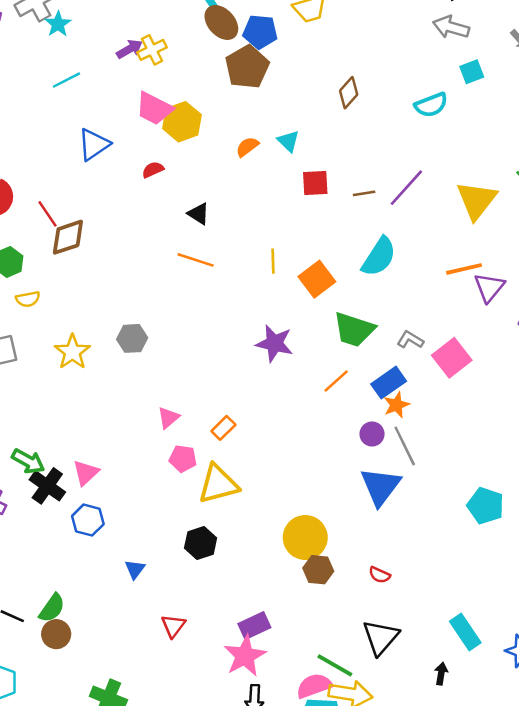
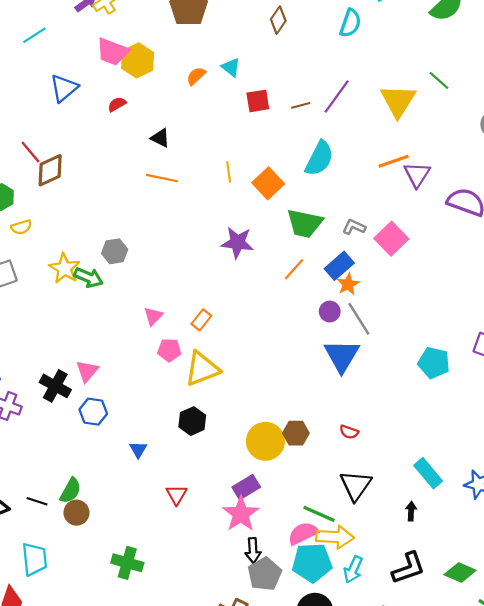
cyan semicircle: (431, 105) -> (350, 23), turned -44
green arrow: (28, 461) -> (89, 277), moved
yellow circle: (305, 537) -> (265, 441), moved

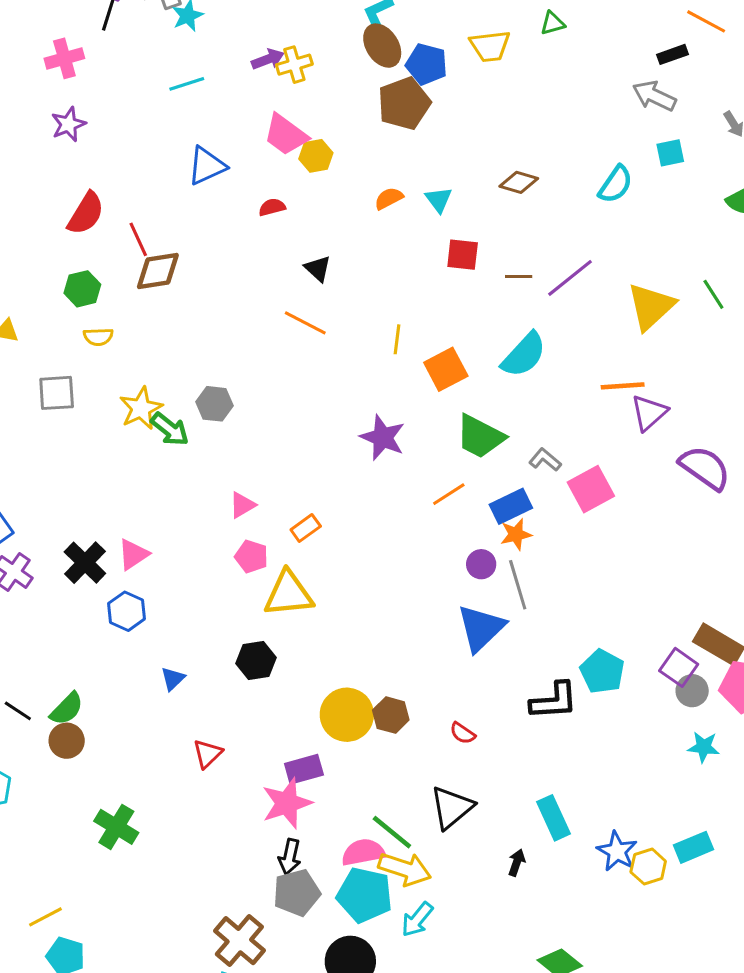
brown diamond: (278, 20) -> (519, 182), moved, turned 56
yellow hexagon: (138, 60) -> (316, 156), size x0.7
black L-shape: (408, 568) -> (554, 701), moved

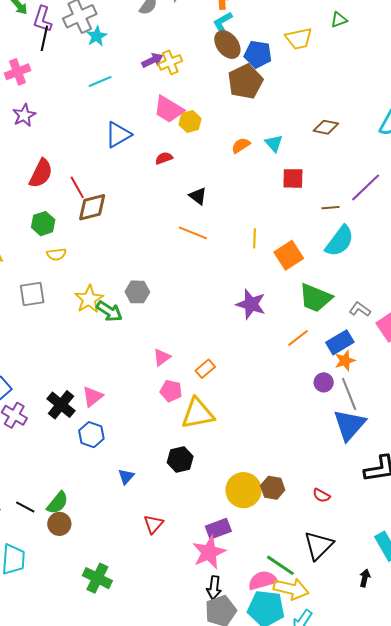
brown line: (519, 277) -> (330, 208), moved
blue triangle: (481, 628) -> (349, 425), moved

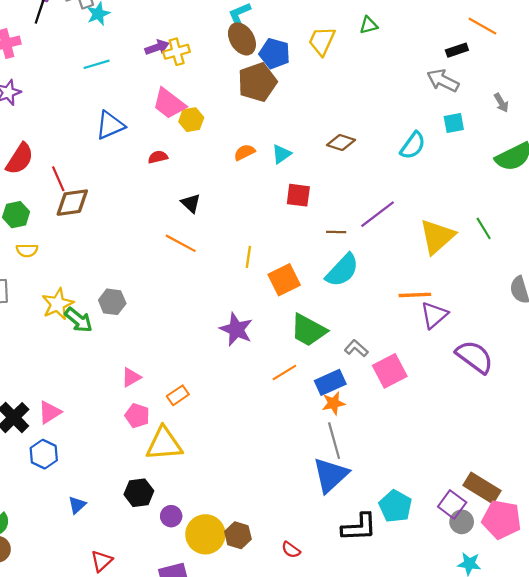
yellow trapezoid: (299, 38) -> (322, 41), turned 120
cyan triangle: (274, 143) -> (281, 154), turned 30
purple circle: (324, 382) -> (171, 516), moved

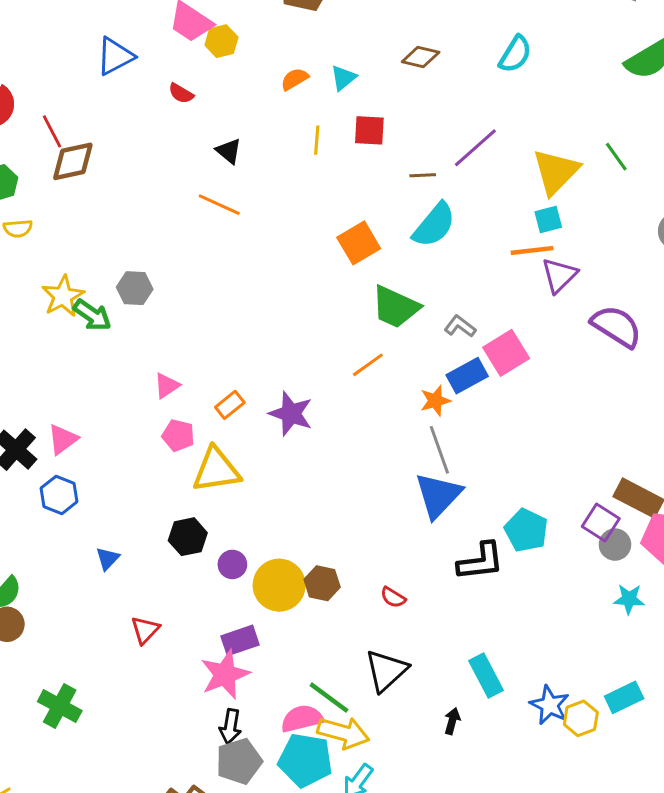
cyan square: (454, 123) -> (548, 220), moved
red semicircle: (158, 157) -> (181, 93), turned -132
yellow line: (248, 257) -> (317, 140), moved
purple star: (236, 329) -> (291, 414), moved
blue rectangle: (330, 382) -> (467, 376), moved

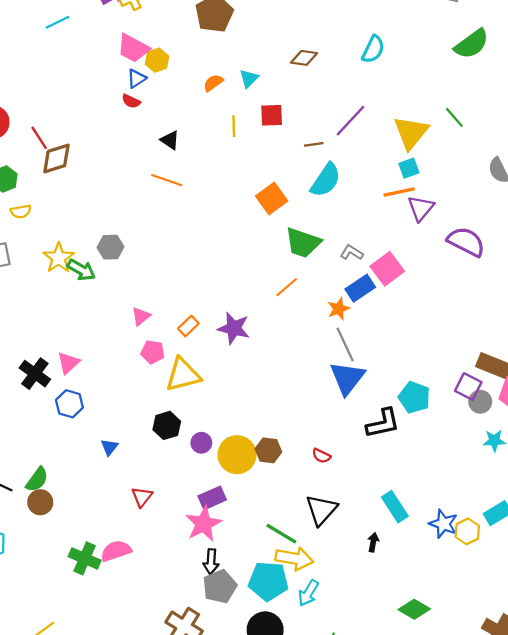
blue triangle: (115, 56) -> (136, 78), moved, size x0.7
pink semicircle: (302, 719) -> (116, 551), moved

